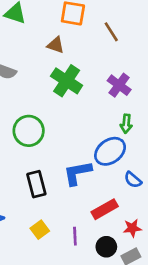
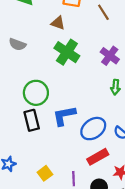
blue ellipse: (110, 151) -> (93, 129), moved
blue L-shape: (77, 173) -> (64, 116), moved
black rectangle: (36, 184) -> (32, 120), moved

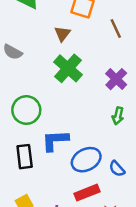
brown triangle: (58, 23) -> (62, 34), turned 40
black rectangle: (32, 120) -> (25, 157), moved

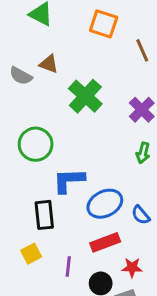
brown triangle: (62, 34) -> (49, 64), moved, turned -48
black rectangle: (25, 157) -> (44, 215), moved

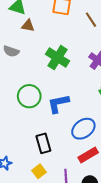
brown triangle: (49, 64) -> (28, 26), moved
blue L-shape: (69, 180) -> (58, 104), moved

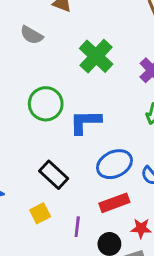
black rectangle: (43, 143) -> (54, 175), turned -42

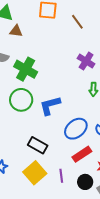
green cross: (96, 56) -> (26, 69), moved
yellow square: (40, 213) -> (35, 173), size x1.6

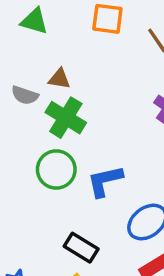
brown triangle: (16, 31) -> (59, 79), moved

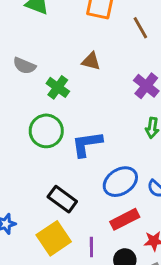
brown triangle: (59, 79) -> (91, 61), moved
green cross: (66, 118) -> (58, 87), size x0.7

